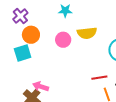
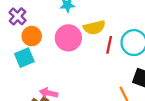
pink circle: (63, 40) -> (68, 38), size x1.5
red line: (99, 78) -> (109, 45), moved, turned -63

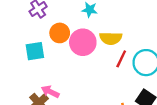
orange circle: (32, 36) -> (60, 33), moved

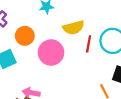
pink circle: (83, 42) -> (51, 53), moved

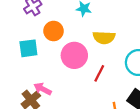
red line: (89, 44) -> (99, 73), moved

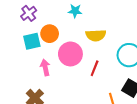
cyan square: (28, 48) -> (32, 41), moved
pink arrow: (43, 89) -> (45, 67), moved, turned 56

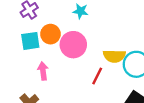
yellow semicircle: (96, 35) -> (114, 56), moved
pink circle: (70, 54) -> (73, 45), moved

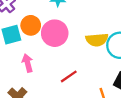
red line: (97, 76) -> (69, 76), moved, turned 36

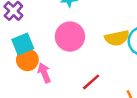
orange circle: (31, 25) -> (27, 60), moved

